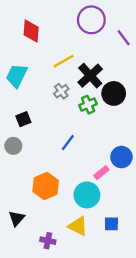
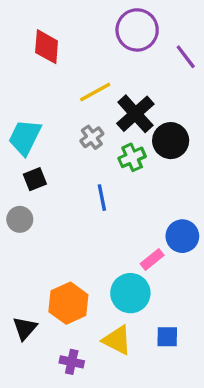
cyan trapezoid: (17, 76) -> (25, 137), moved
blue line: (68, 143) -> (102, 198), moved, turned -48
orange hexagon: (46, 186) -> (68, 303), moved

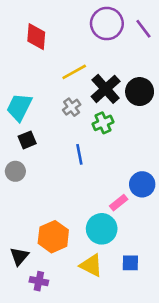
purple line: (186, 57) -> (143, 29), moved
black circle: (171, 141) -> (140, 92), moved
purple cross: (72, 362) -> (39, 281), moved

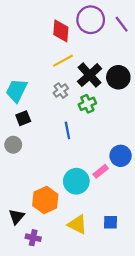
red diamond: (36, 37) -> (61, 31), moved
cyan circle: (102, 229) -> (76, 181), moved

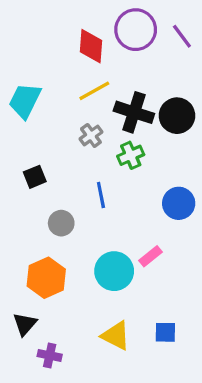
black cross: (90, 75) -> (134, 112), turned -30
cyan trapezoid: (17, 91) -> (25, 101), moved
gray circle: (13, 145) -> (61, 223), moved
blue circle: (121, 156) -> (179, 203), moved
orange hexagon: (45, 200) -> (46, 278), moved

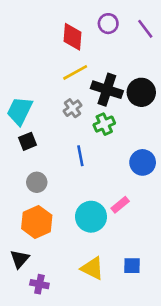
purple circle: (136, 30) -> (108, 24), size x0.6
cyan trapezoid: (25, 101) -> (20, 111), moved
gray circle: (61, 223) -> (37, 182), moved

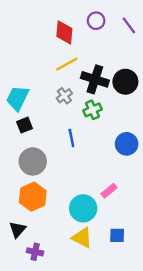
gray circle: (37, 182) -> (33, 161), size x1.5
pink rectangle: (120, 205) -> (109, 191), moved
cyan circle: (91, 217) -> (83, 208), moved

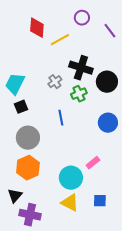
purple line: (129, 25) -> (110, 31), moved
red diamond: (64, 32) -> (37, 28), moved
yellow line: (67, 64) -> (60, 40), moved
black circle: (125, 82) -> (107, 82), moved
purple cross: (35, 252) -> (30, 215), size x1.5

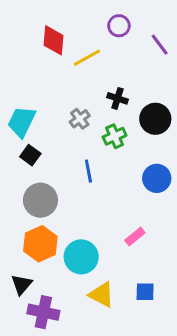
black cross: (81, 68) -> (117, 98), size x0.6
black square: (21, 107) -> (30, 155), turned -32
cyan circle: (71, 178) -> (81, 257), moved

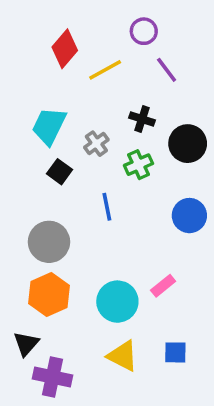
red diamond: (54, 40) -> (65, 49), turned 36
purple line: (160, 45) -> (167, 70), moved
cyan trapezoid: (22, 122) -> (49, 126), moved
black square: (30, 155) -> (60, 172), moved
cyan circle: (81, 257) -> (117, 302), moved

